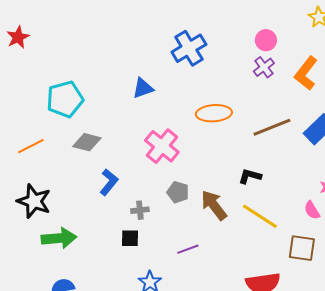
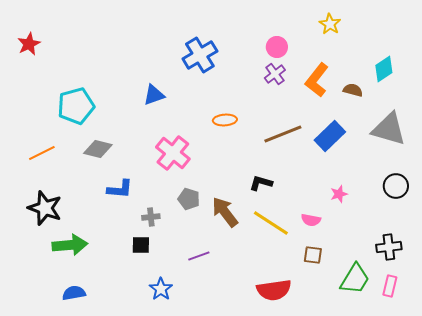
orange ellipse: (214, 113) -> (225, 120), size x0.7
blue L-shape: (109, 182) -> (120, 189), turned 56
pink semicircle: (312, 210) -> (311, 220), moved, turned -48
brown square: (302, 248) -> (313, 255), size x0.7

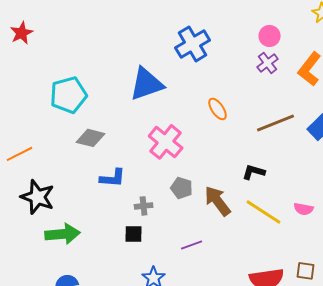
blue triangle: (154, 95) -> (147, 84), size x1.6
orange ellipse: (225, 120) -> (218, 109), turned 60
orange line: (42, 153) -> (20, 154), moved
brown square: (313, 255) -> (306, 271), moved

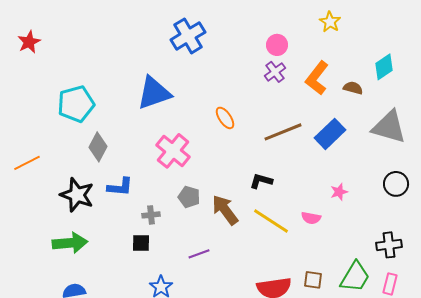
blue cross: (193, 44) -> (188, 36), moved
gray diamond: (91, 138) -> (98, 147), turned -76
black star: (38, 197) -> (77, 195), moved

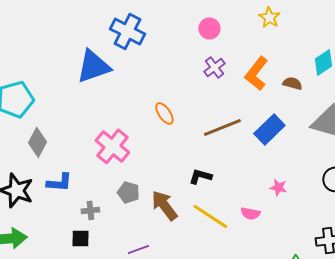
blue cross: (188, 36) -> (127, 31), turned -32
pink circle: (277, 45) -> (209, 28), moved
blue triangle: (154, 93) -> (93, 66), moved
pink star: (339, 192) -> (278, 187), turned 30

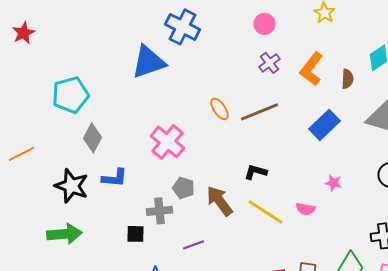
brown semicircle: (292, 83) -> (348, 79), turned 78
brown line: (222, 127) -> (260, 112), moved
gray cross: (90, 210) -> (160, 211), moved, size x1.4

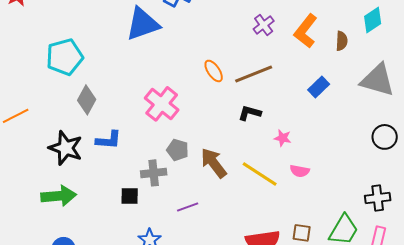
blue rectangle: (324, 125) -> (319, 87), size x0.7
black L-shape: (256, 172) -> (250, 113), moved
pink star: (334, 183) -> (283, 138), moved

